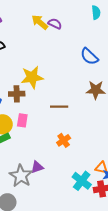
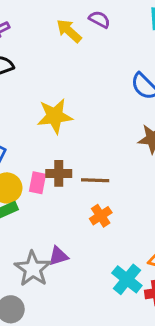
purple semicircle: (55, 24) -> (99, 19), moved
brown cross: (17, 94) -> (59, 173), moved
brown line: (59, 107) -> (95, 180), moved

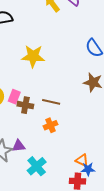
brown cross: (59, 173) -> (25, 105), moved
cyan cross: (127, 279) -> (37, 166), moved

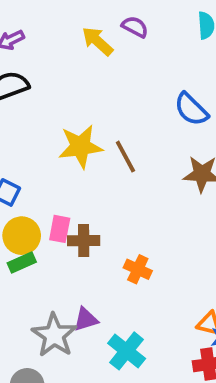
brown line: (51, 102) -> (125, 157), moved, turned 60
orange cross: (50, 125) -> (138, 269), turned -32

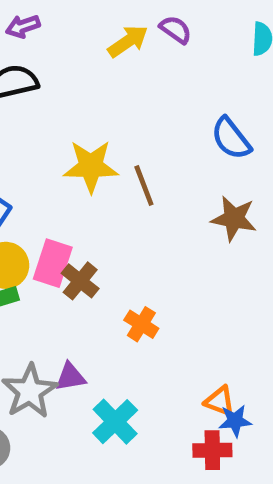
yellow arrow: (98, 41) -> (128, 41), turned 96
pink rectangle: (60, 229) -> (53, 263), size x1.4
brown cross: (84, 241) -> (80, 281), turned 32

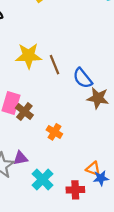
blue semicircle: (231, 138) -> (83, 78), moved
brown star: (234, 218) -> (98, 98), moved
red cross: (212, 450) -> (75, 190), moved

